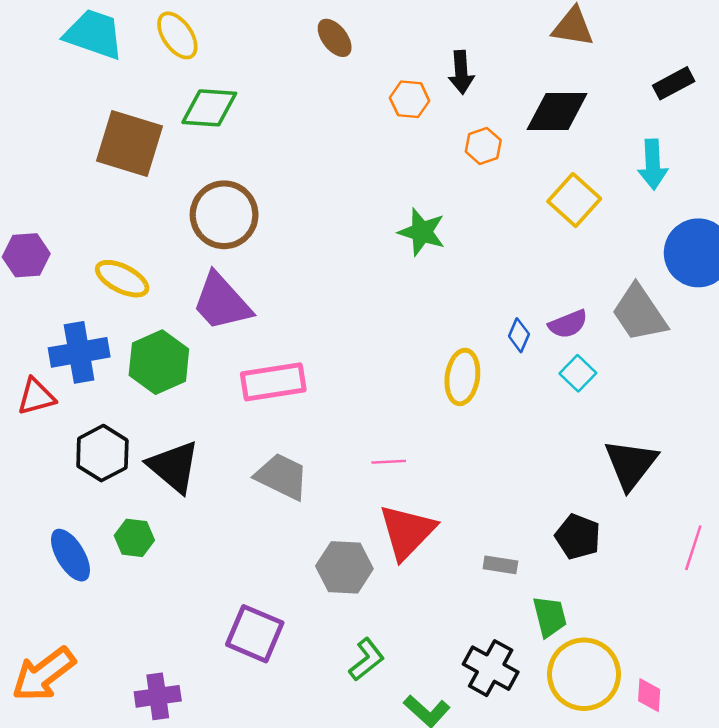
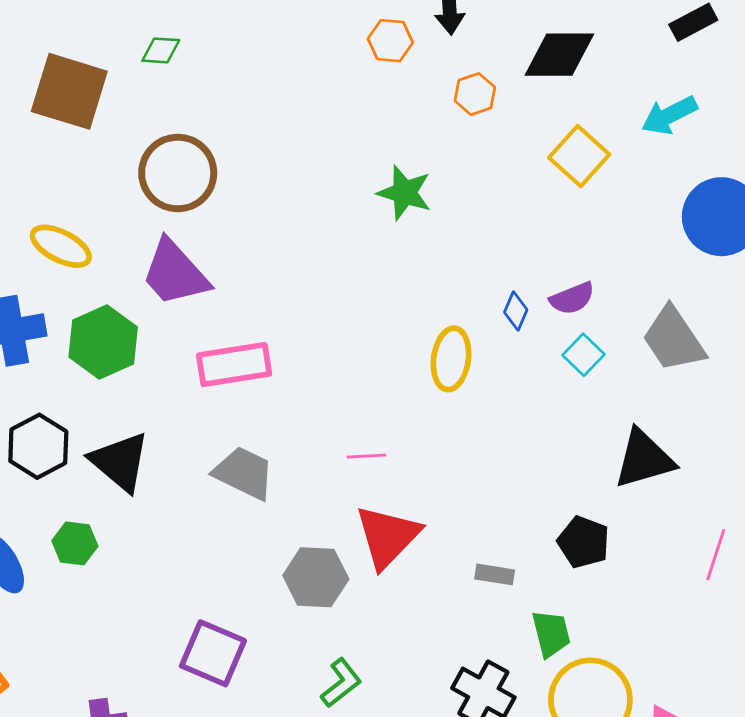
green diamond: (209, 108) -> (161, 50), size x0.6
cyan arrow: (653, 164) -> (669, 115), turned 66
gray trapezoid: (639, 313) -> (674, 339), moved
black triangle: (631, 464) -> (644, 459), turned 36

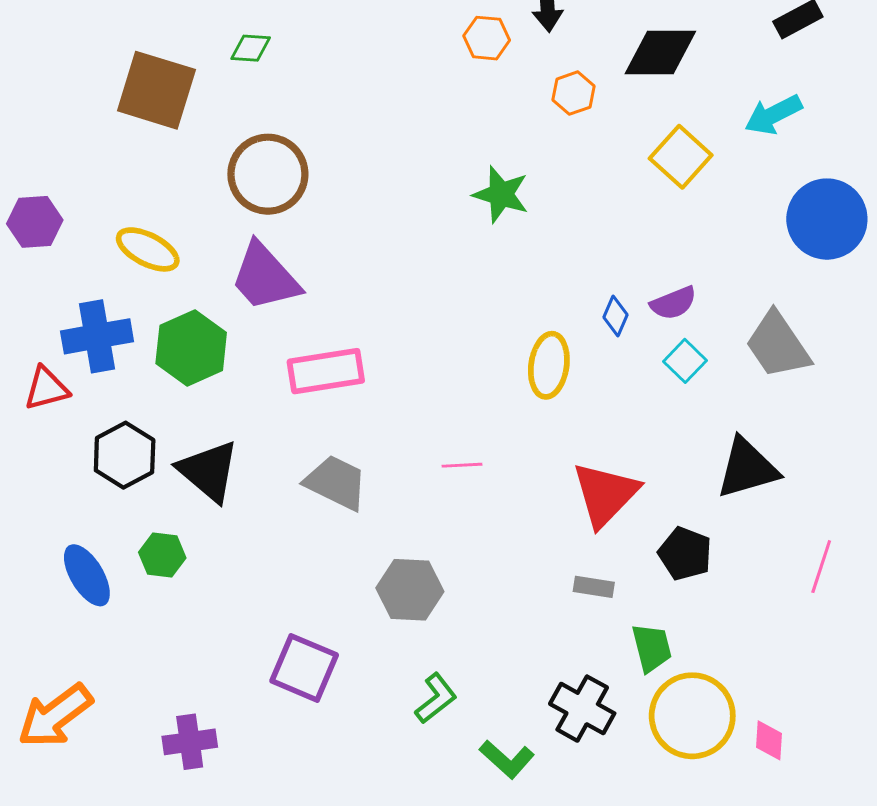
red triangle: (388, 536) -> (605, 494), moved

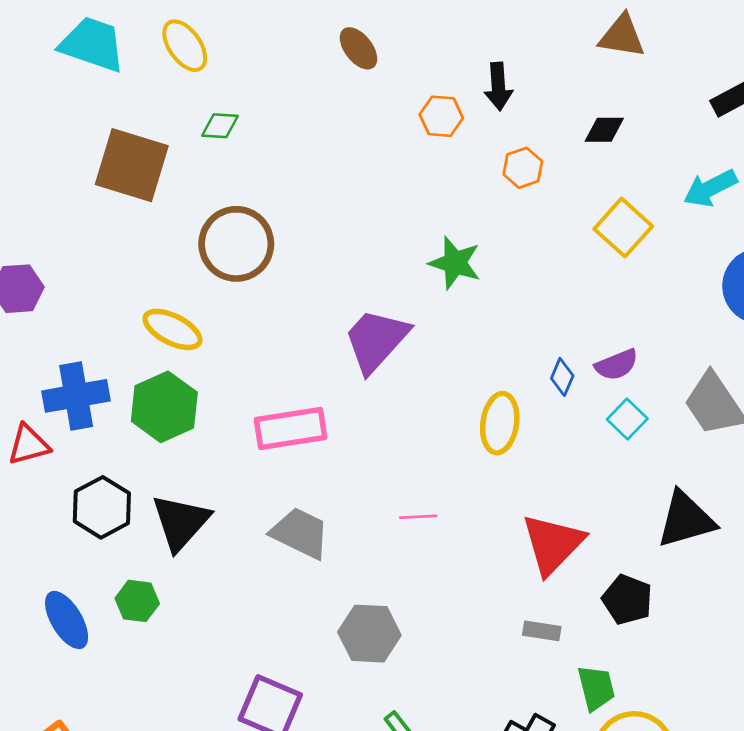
black diamond: (660, 52) -> (604, 130), size x0.6
yellow ellipse: (148, 249) -> (172, 329), moved
purple trapezoid: (265, 277) -> (376, 340), moved, turned 84
black triangle: (209, 471) -> (181, 522), turned 32

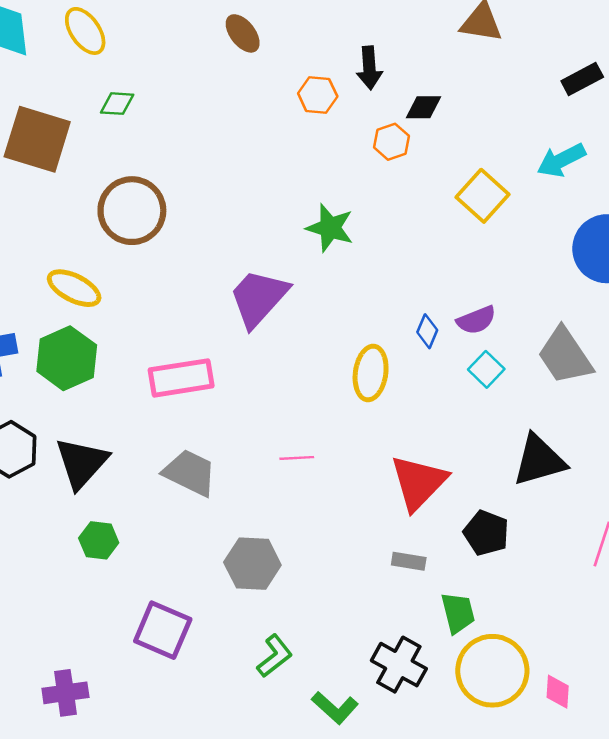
black diamond: (604, 130) -> (423, 107), moved
green hexagon: (137, 601) -> (99, 540), moved

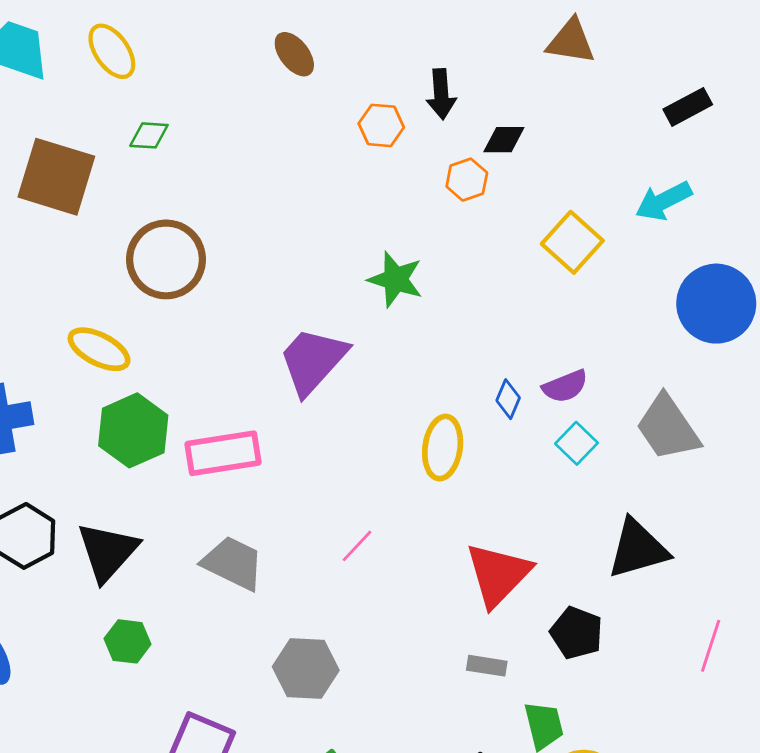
green hexagon: (67, 358) -> (133, 430), moved
pink line: (297, 458) -> (357, 546), turned -44

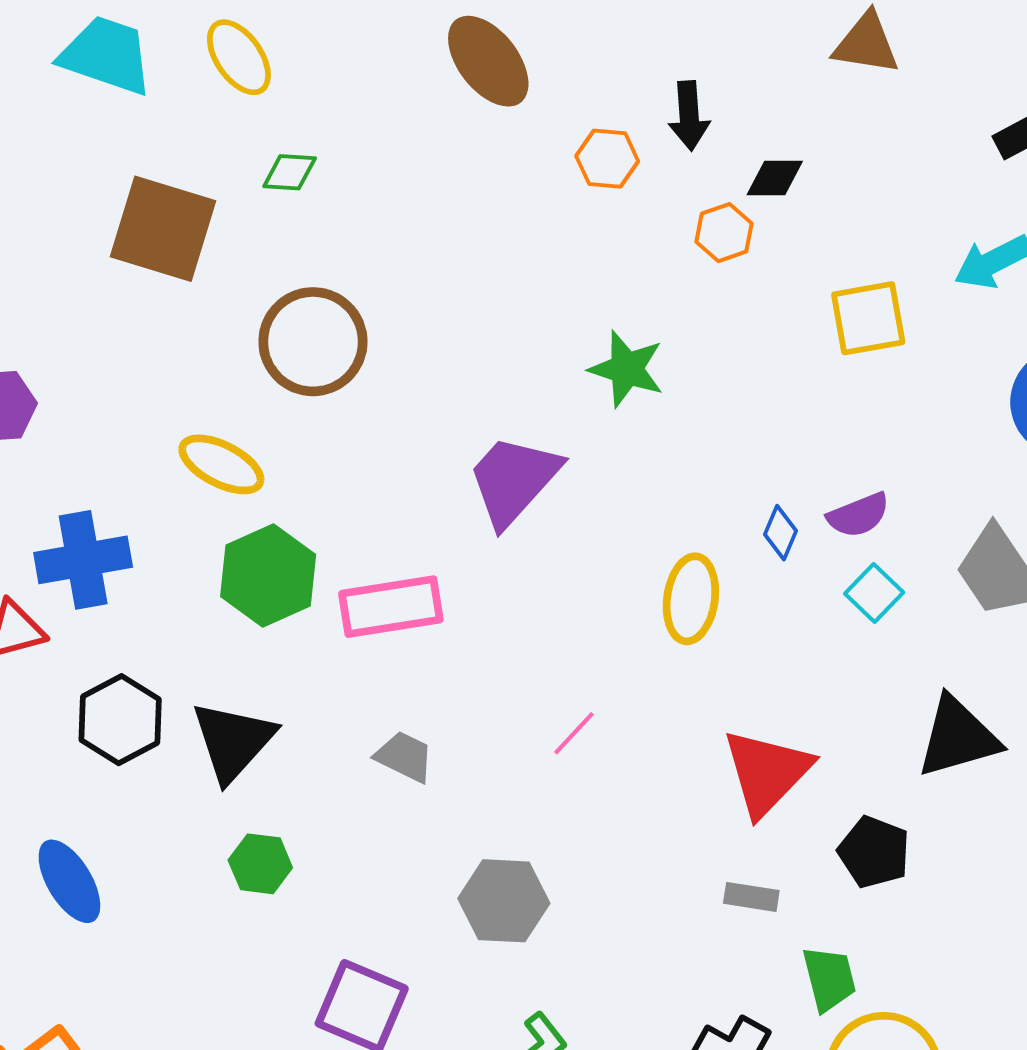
brown ellipse: (294, 54) -> (488, 61), size x1.5
yellow square: (572, 242) -> (868, 318), turned 38
gray trapezoid: (233, 563) -> (405, 757), size x0.7

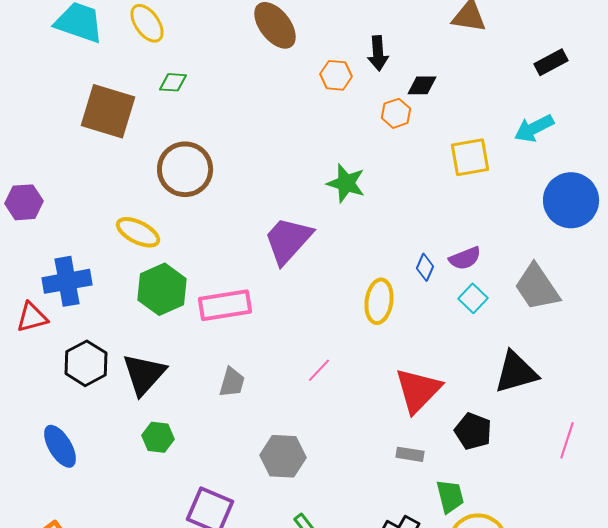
gray trapezoid: (405, 757) -> (232, 382), turned 80

